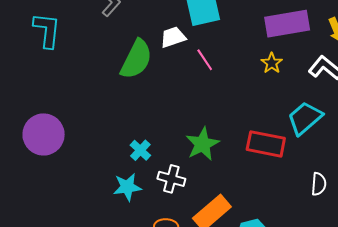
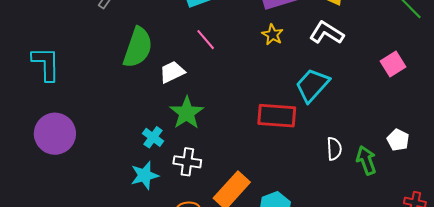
cyan L-shape: (47, 30) -> (46, 64), moved
white trapezoid: (173, 37) -> (172, 72), moved
green star: (202, 144) -> (187, 113), moved

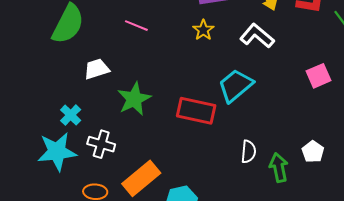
pink line: (206, 40) -> (136, 26), turned -35
white trapezoid: (172, 72) -> (97, 69), moved
green star: (187, 113) -> (134, 99), moved
cyan star: (145, 175) -> (57, 152), size x1.4

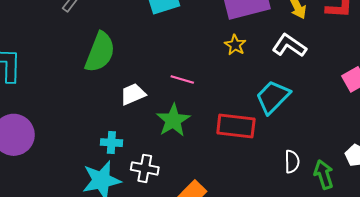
pink line: (136, 26) -> (182, 79), moved
cyan cross: (71, 115) -> (111, 143), turned -35

